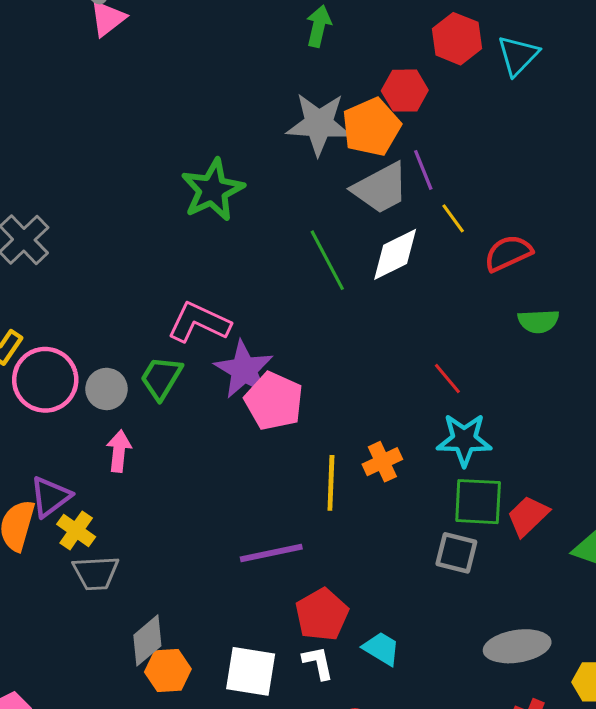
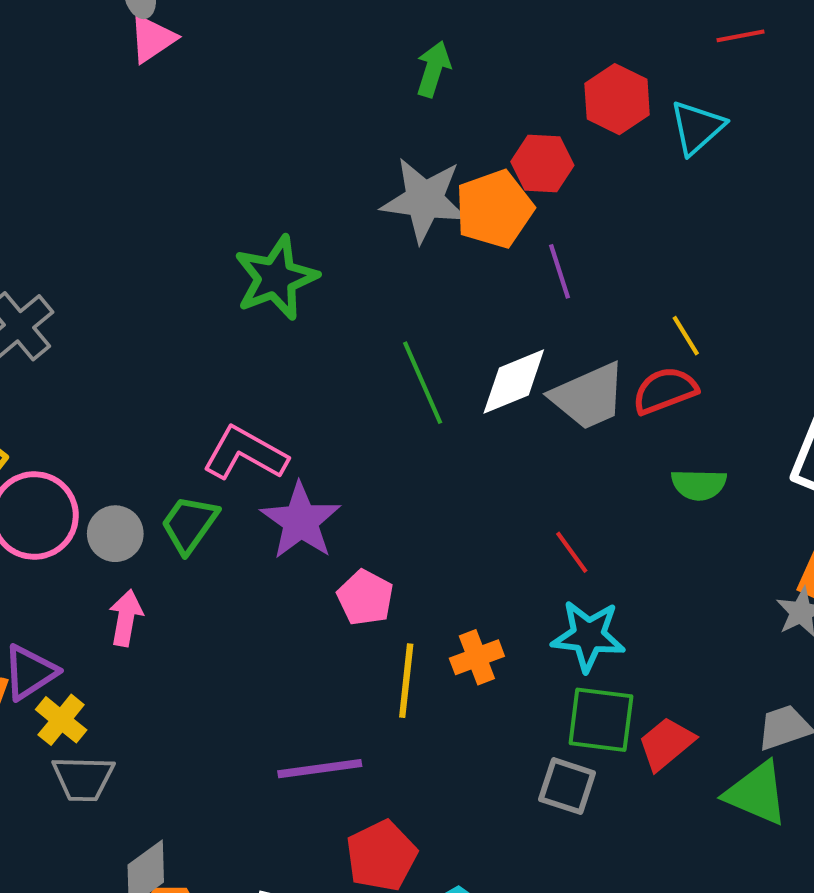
gray trapezoid: (381, 188) -> (588, 396), moved
yellow line: (453, 218) -> (686, 336), moved
pink pentagon: (274, 401) -> (365, 598), moved, size x0.7

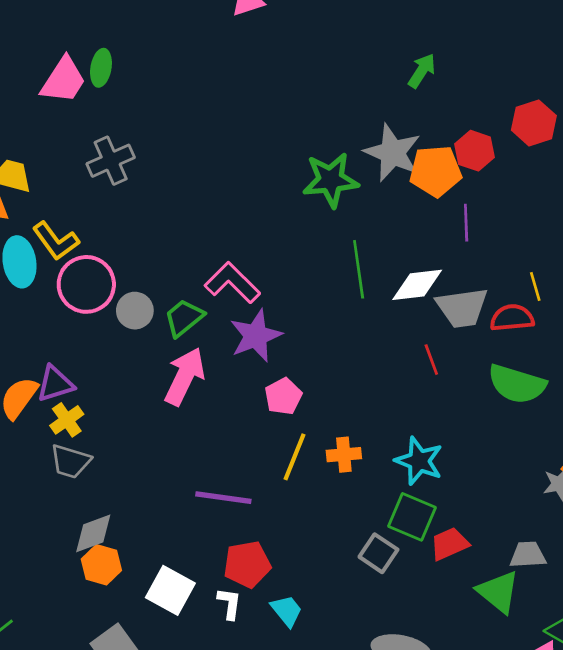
green star: (276, 278) -> (331, 180), moved
green semicircle: (699, 485) -> (517, 384), size x1.6
red line: (572, 552) -> (431, 360), moved
pink arrow: (126, 618) -> (185, 376), moved, size x1.6

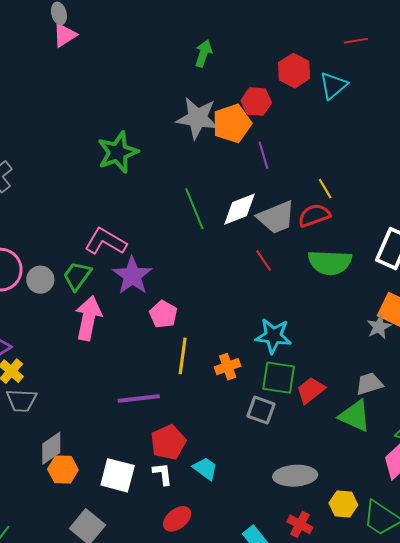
green star: (331, 180) -> (118, 152), moved
orange cross: (344, 455) -> (228, 367), moved

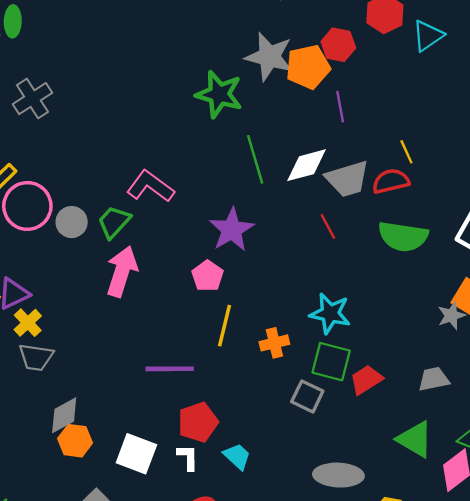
green star: (118, 152) -> (219, 94), moved, turned 30
purple star: (132, 276) -> (232, 230), moved
green triangle: (355, 416) -> (415, 439), moved

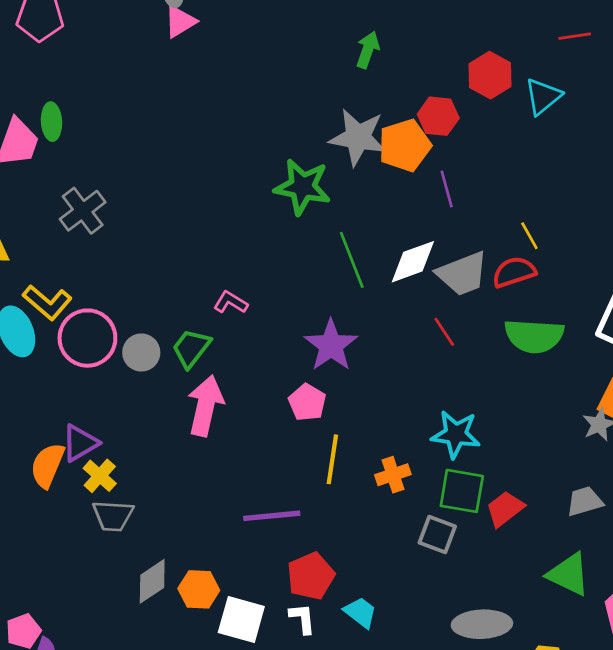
pink L-shape: (150, 186) -> (231, 302), size x0.6
orange hexagon: (75, 441) -> (199, 589), moved

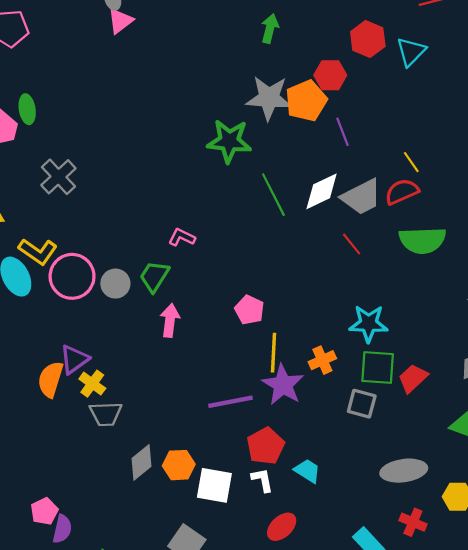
purple star: (331, 345) -> (283, 385), moved
pink arrow: (206, 406) -> (170, 320), size x0.7

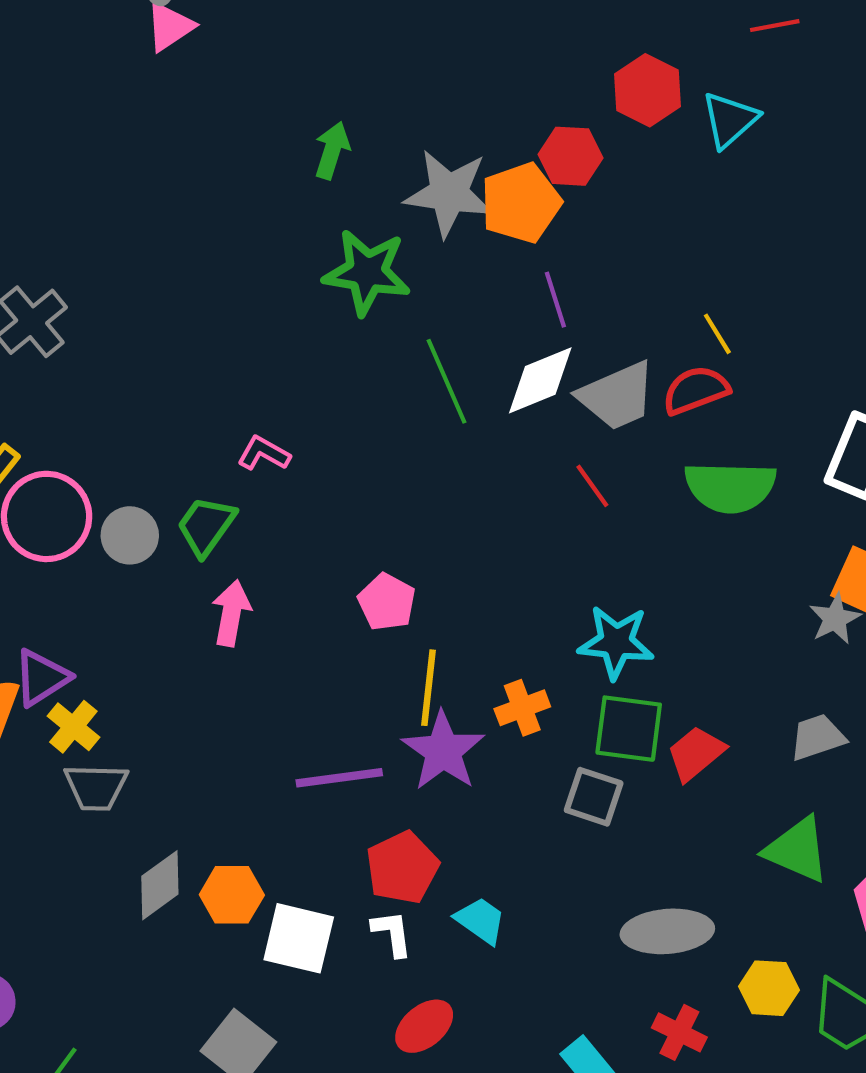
green arrow: (270, 29) -> (332, 150), moved
purple line: (342, 132) -> (555, 300), moved

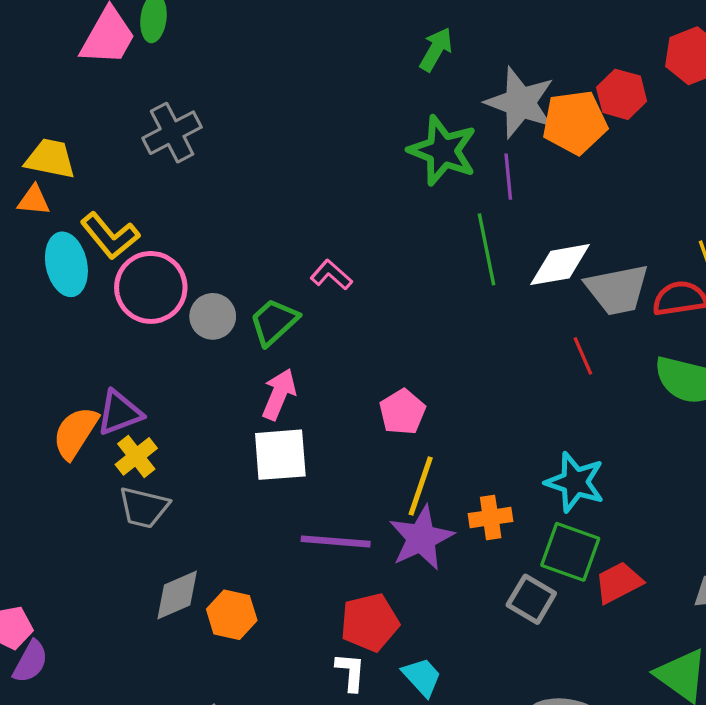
purple line: (555, 300) -> (508, 177), moved
white square: (299, 938) -> (280, 455), moved, turned -30

